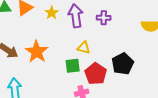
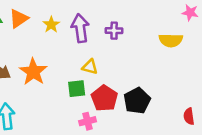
black pentagon: (123, 64) -> (137, 101), moved

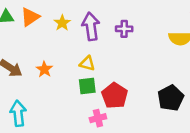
yellow triangle: (90, 67) -> (87, 63), moved
orange star: (33, 72) -> (44, 69), size x0.6
black pentagon: (137, 101) -> (171, 98), moved

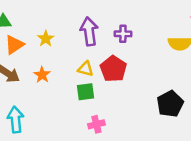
orange triangle: (30, 17) -> (14, 45), moved
yellow star: (62, 23) -> (46, 39), moved
red pentagon: (115, 96) -> (113, 69), moved

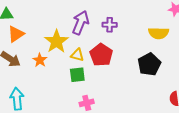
purple arrow: (89, 31) -> (80, 23), turned 30
yellow star: (46, 39) -> (56, 41), moved, size x1.6
black pentagon: (170, 104) -> (149, 64), moved

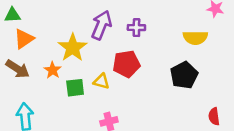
yellow triangle: (77, 55) -> (101, 81), moved
red pentagon: (101, 55) -> (126, 64), turned 30
green square: (77, 75) -> (75, 88), moved

